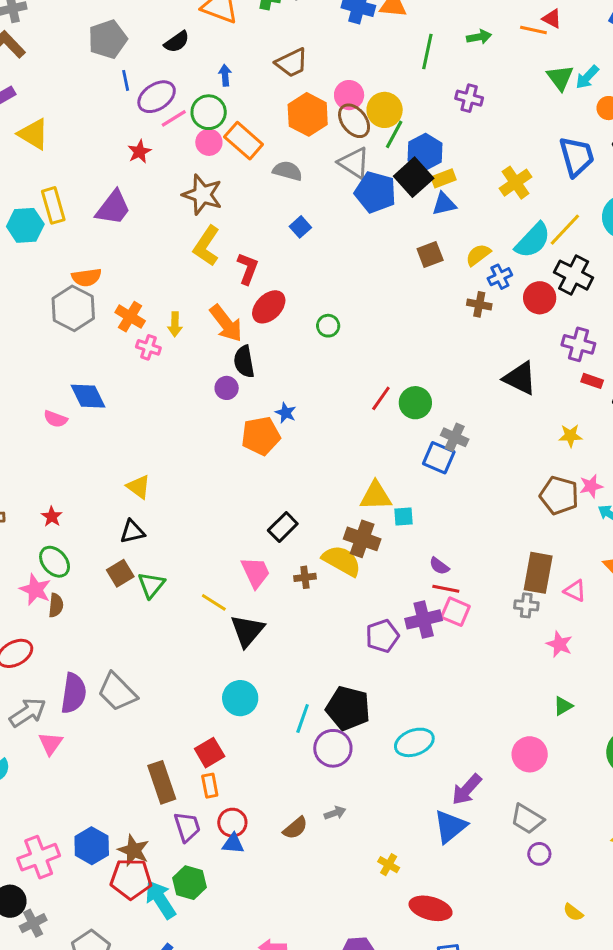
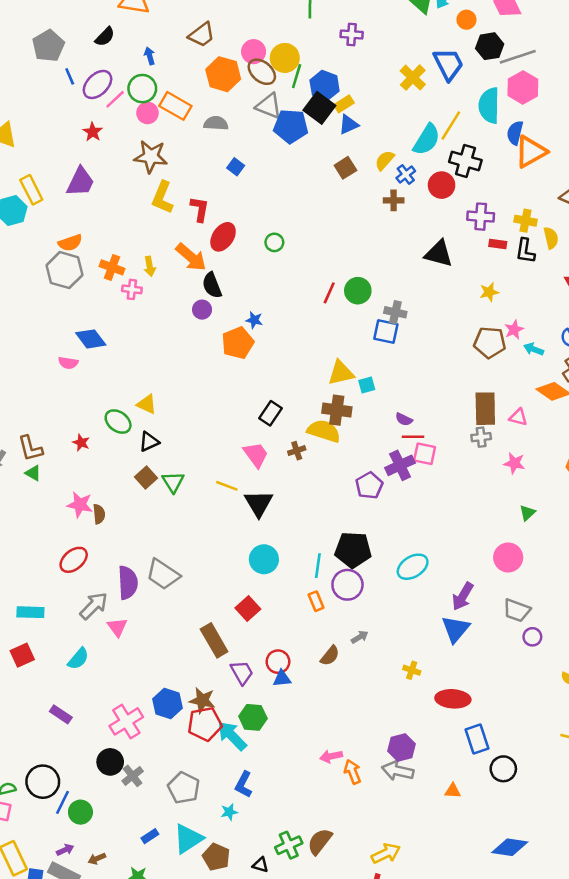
yellow cross: (516, 183) -> (413, 78), moved
green ellipse: (55, 562) -> (118, 422), moved
orange rectangle: (210, 786) -> (316, 601), moved

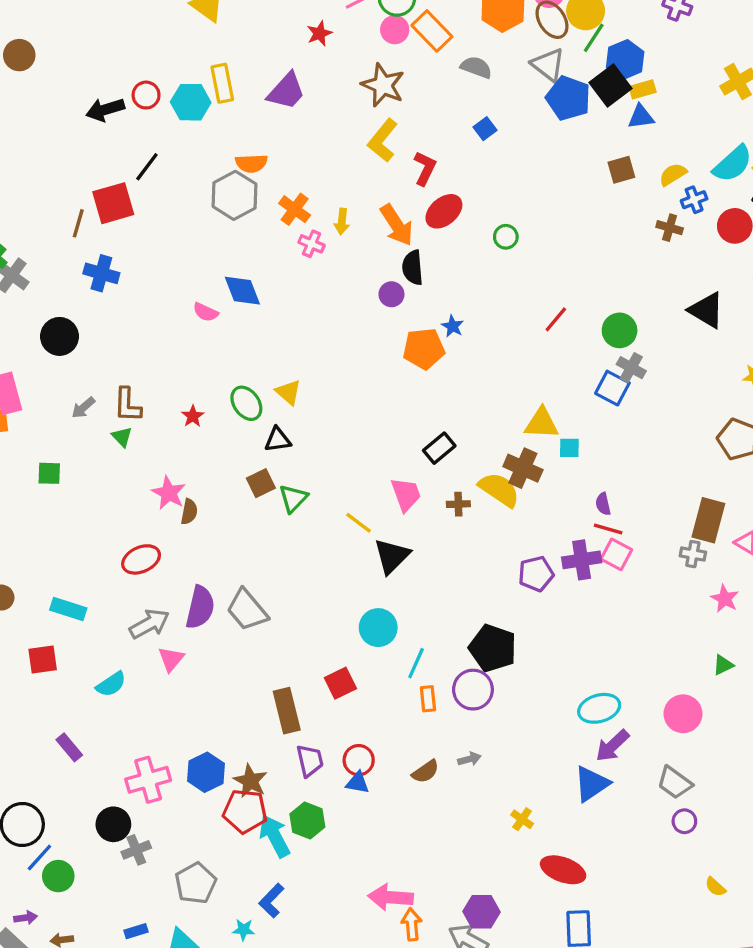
green circle: (358, 291) -> (620, 330), moved
purple semicircle: (404, 419) -> (603, 504), turned 35
cyan line: (318, 566) -> (416, 663), moved
cyan ellipse: (413, 567) -> (599, 708), moved
pink arrow: (331, 756) -> (391, 897), size x1.5

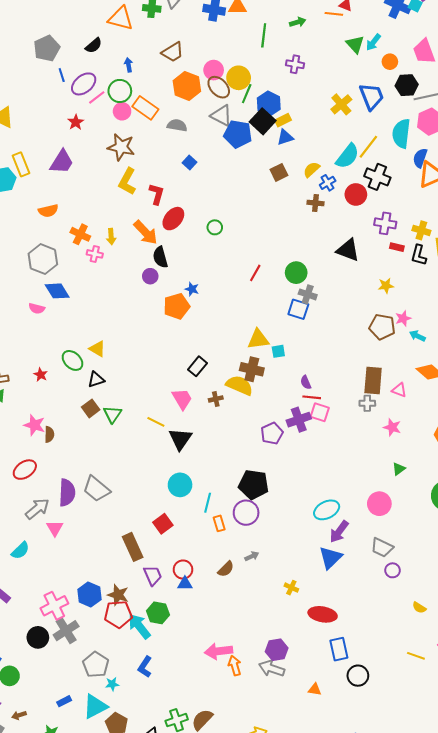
gray hexagon: (235, 195) -> (43, 259), moved
gray cross: (136, 850) -> (66, 631), moved, size x1.4
cyan star: (244, 930) -> (112, 684), moved

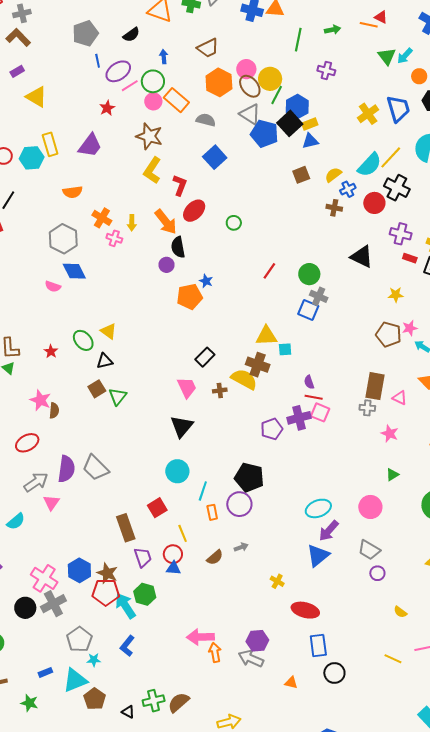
blue square: (189, 162) -> (215, 157), size x1.6
yellow line: (156, 422) -> (183, 533), moved, turned 36
pink cross: (54, 606) -> (44, 578), turned -36

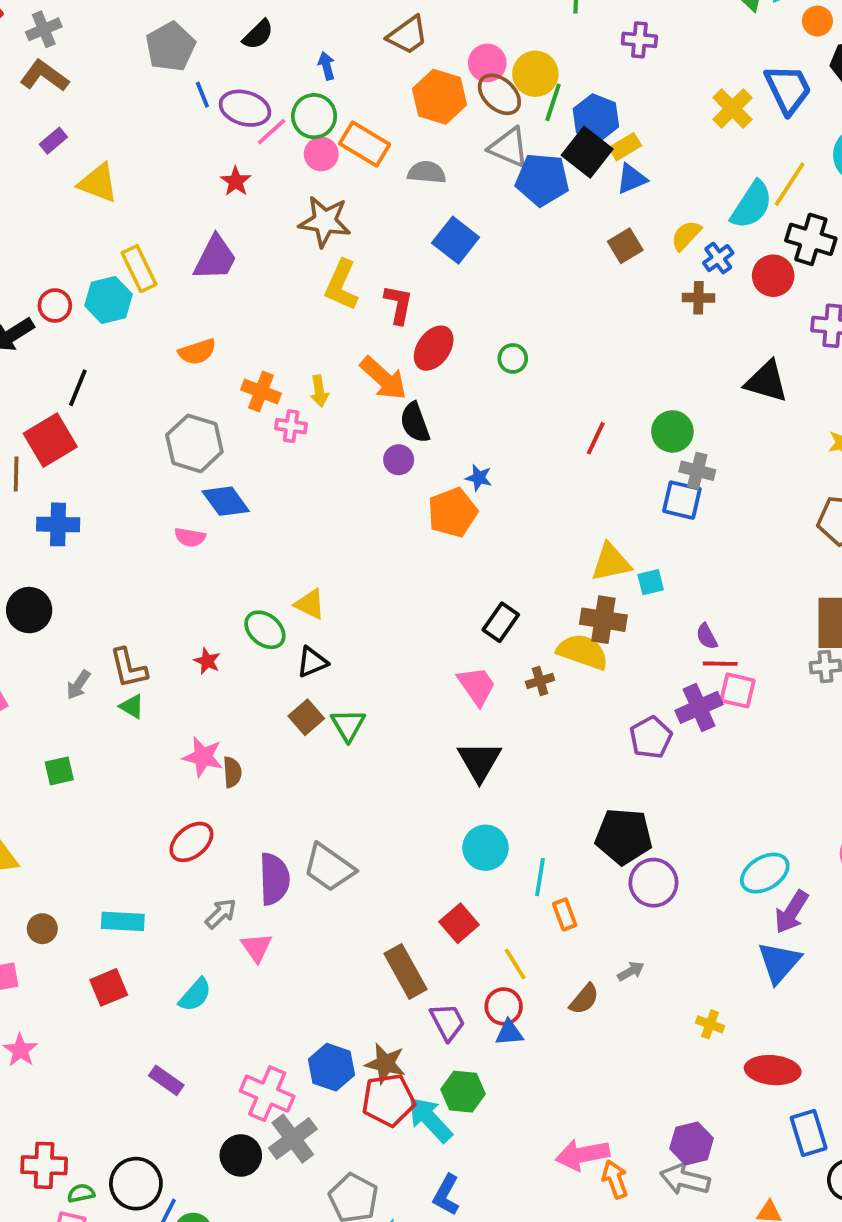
purple ellipse: (118, 71) -> (245, 108), turned 60
gray arrow: (36, 482) -> (221, 914), size x0.7
purple circle: (239, 504) -> (653, 883), moved

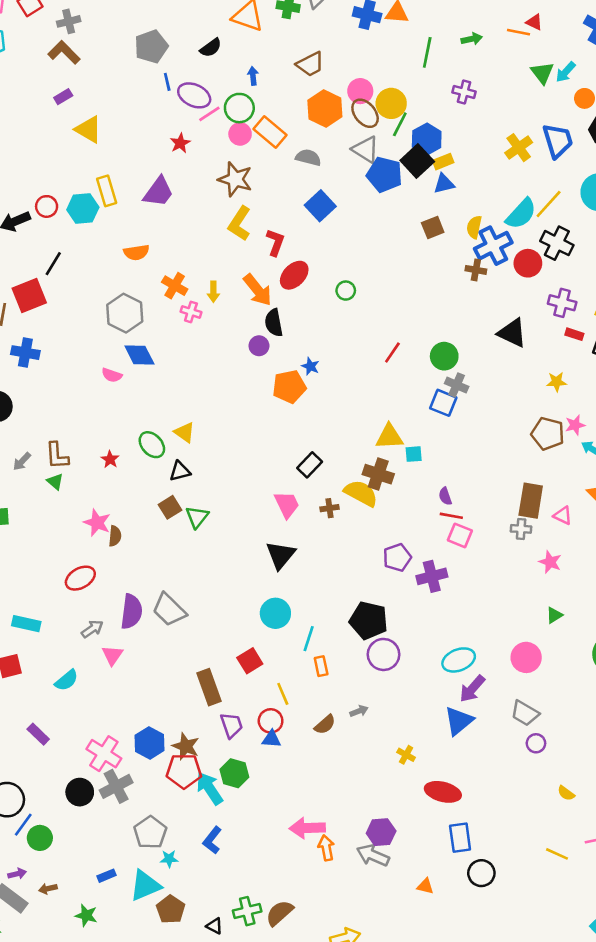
yellow semicircle: (686, 235) -> (474, 227), turned -40
blue cross: (718, 258) -> (493, 246), size x1.8
purple cross: (699, 707) -> (432, 576), moved

